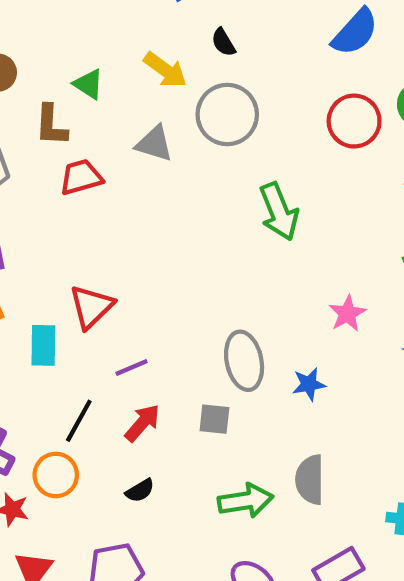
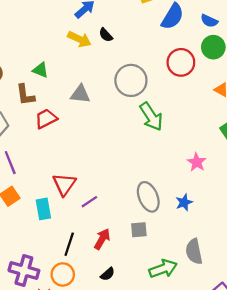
yellow arrow: (165, 70) -> (79, 39), moved
gray circle: (227, 114) -> (131, 80), moved
purple line: (132, 367) -> (89, 202), moved

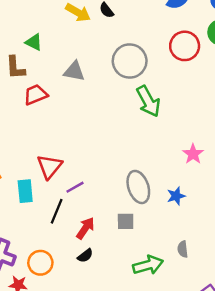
black line: (69, 244) -> (57, 211), moved
gray semicircle: (194, 251) -> (183, 249), size x0.6
black semicircle: (108, 274) -> (85, 256), moved

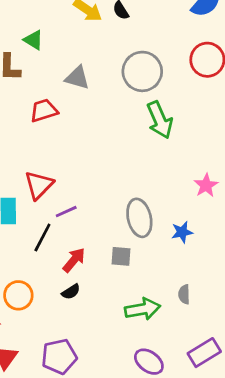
red trapezoid: (36, 95) -> (44, 110), moved

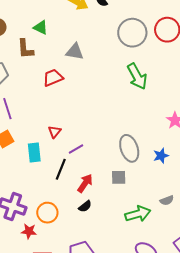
gray circle: (142, 71) -> (132, 33), moved
red triangle: (39, 185) -> (55, 132), size x0.6
gray semicircle: (184, 294) -> (167, 200), turned -104

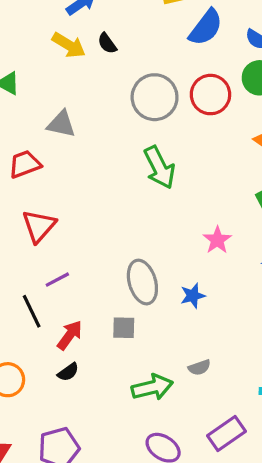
red triangle: (55, 132) -> (39, 226), moved, size x1.6
black line: (61, 169) -> (32, 311), turned -50

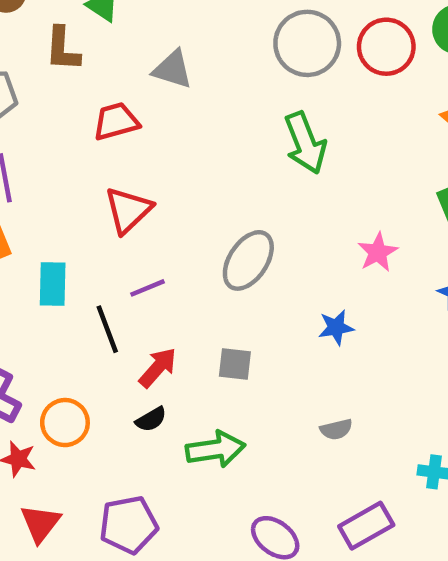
gray ellipse: (142, 282) -> (248, 260), moved, turned 45
green arrow: (152, 387) -> (215, 449), moved

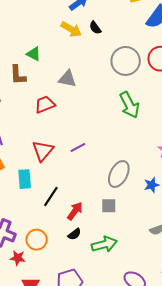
red triangle: (128, 210) -> (43, 151), moved
gray ellipse: (248, 260) -> (119, 174), moved
purple line: (148, 288) -> (78, 147), moved
black line: (107, 329) -> (51, 196), turned 60

